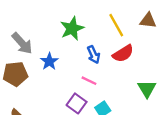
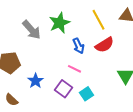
gray arrow: (22, 43) -> (31, 30), moved
blue star: (49, 61) -> (35, 81), moved

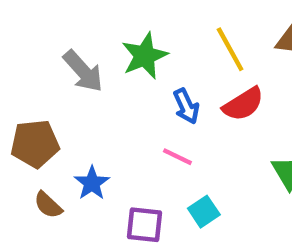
purple square: (63, 89) -> (145, 225), moved, turned -30
brown semicircle: (11, 100) -> (48, 205), moved

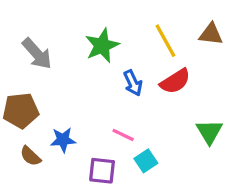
gray arrow: (83, 71) -> (37, 54), moved
pink line: (177, 157) -> (123, 135), moved
blue star: (92, 183) -> (63, 140), turned 30

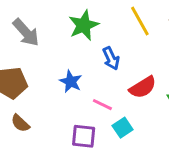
red semicircle: (175, 81) -> (143, 87), moved
blue star: (63, 140) -> (71, 81), moved, turned 30

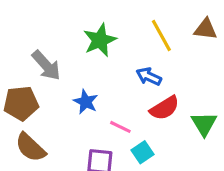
gray arrow: (26, 32) -> (46, 65), moved
blue arrow: (111, 58) -> (149, 76), moved, turned 140
brown semicircle: (20, 123) -> (30, 147), size x1.5

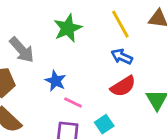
blue arrow: (149, 76) -> (122, 57), moved
pink line: (120, 127) -> (73, 102), moved

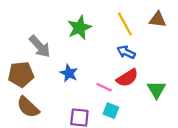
pink line: (73, 102) -> (104, 87), moved
cyan square: (104, 124) -> (111, 111), turned -35

